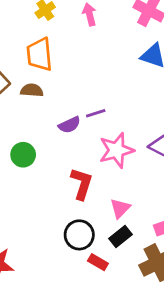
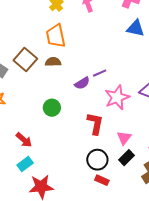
red rectangle: (98, 262) -> (102, 180), moved

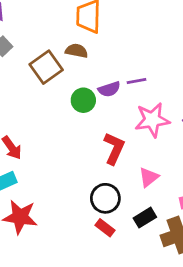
brown square: (25, 59) -> (46, 67), moved
green circle: (52, 108) -> (83, 100), moved
black rectangle: (126, 158) -> (145, 218), moved

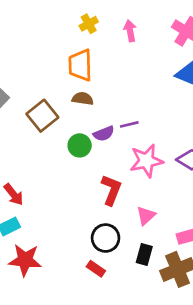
brown semicircle: (77, 51) -> (83, 99), moved
black rectangle: (145, 218) -> (144, 254), turned -40
red rectangle: (105, 228) -> (96, 269), moved

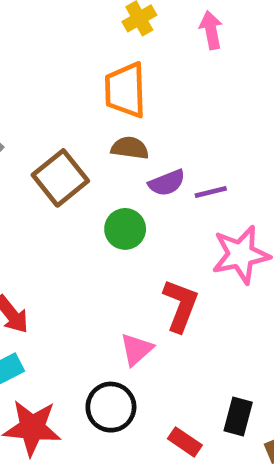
purple semicircle: (104, 134) -> (167, 183), moved
pink triangle: (146, 216) -> (136, 349), moved
black circle: (106, 238) -> (111, 407), moved
red rectangle: (96, 269) -> (185, 442), moved

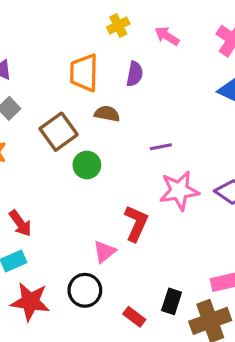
pink arrow: (211, 30) -> (167, 36), turned -50
orange trapezoid: (125, 90) -> (84, 73), moved
purple semicircle: (167, 183) -> (135, 74), moved, turned -60
green circle: (125, 229) -> (87, 165), moved

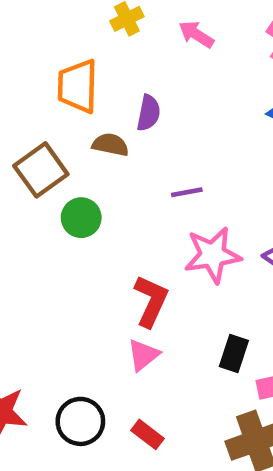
purple semicircle: (135, 74) -> (149, 113), moved
pink triangle: (104, 252) -> (143, 355), moved
black circle: (85, 290) -> (80, 421), moved
black rectangle: (172, 301) -> (234, 354), moved

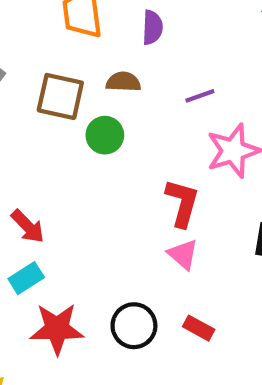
brown semicircle: (110, 145) -> (123, 82), moved
brown square: (41, 170) -> (60, 96), turned -33
pink triangle: (143, 355) -> (183, 254), turned -32

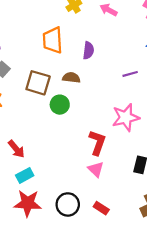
purple line: (200, 96) -> (130, 74), moved
cyan rectangle: (26, 278) -> (25, 175), moved

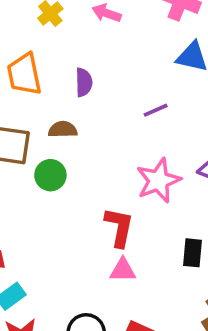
pink triangle: (96, 169) -> (123, 270), turned -36

